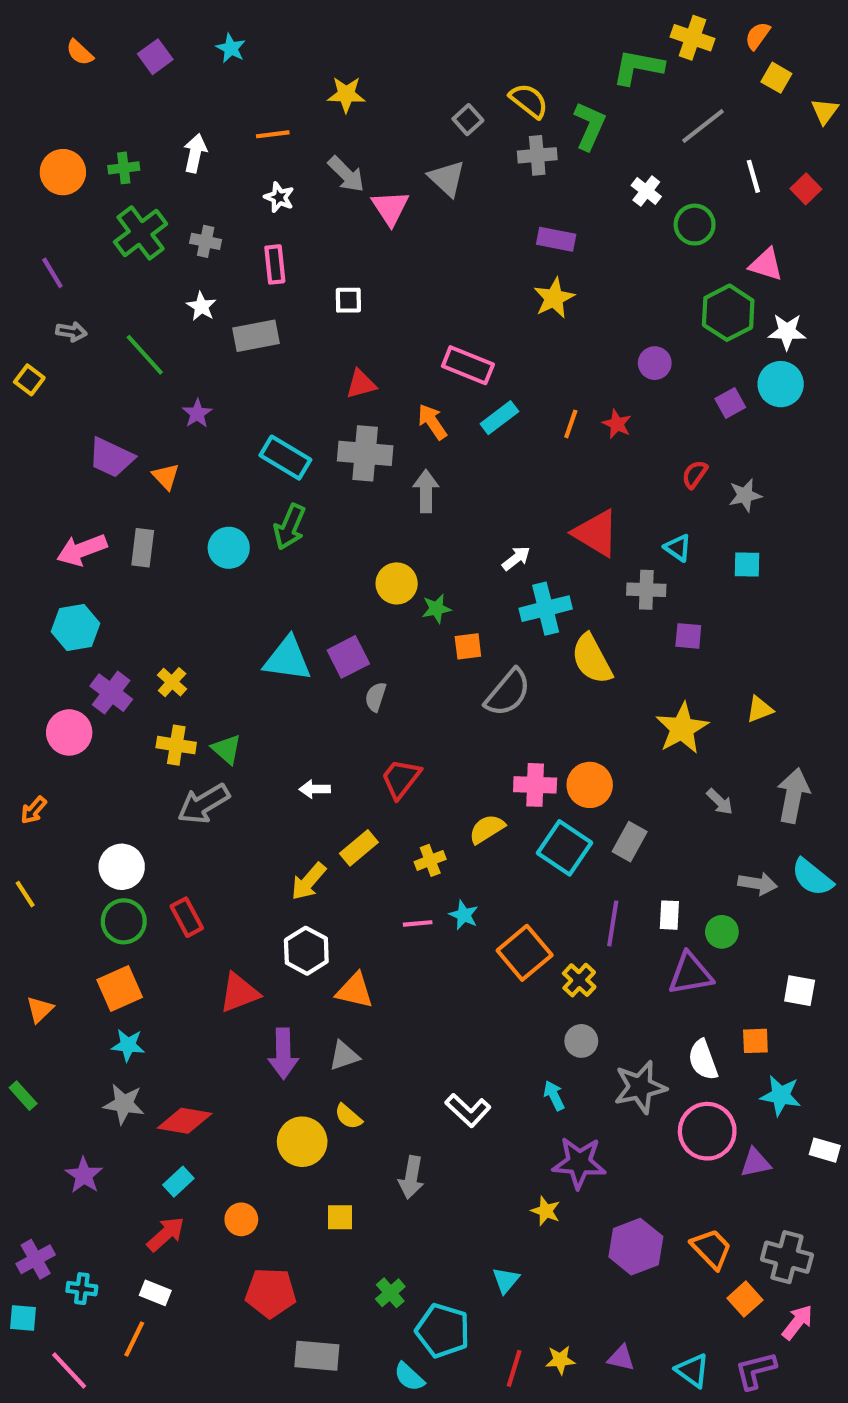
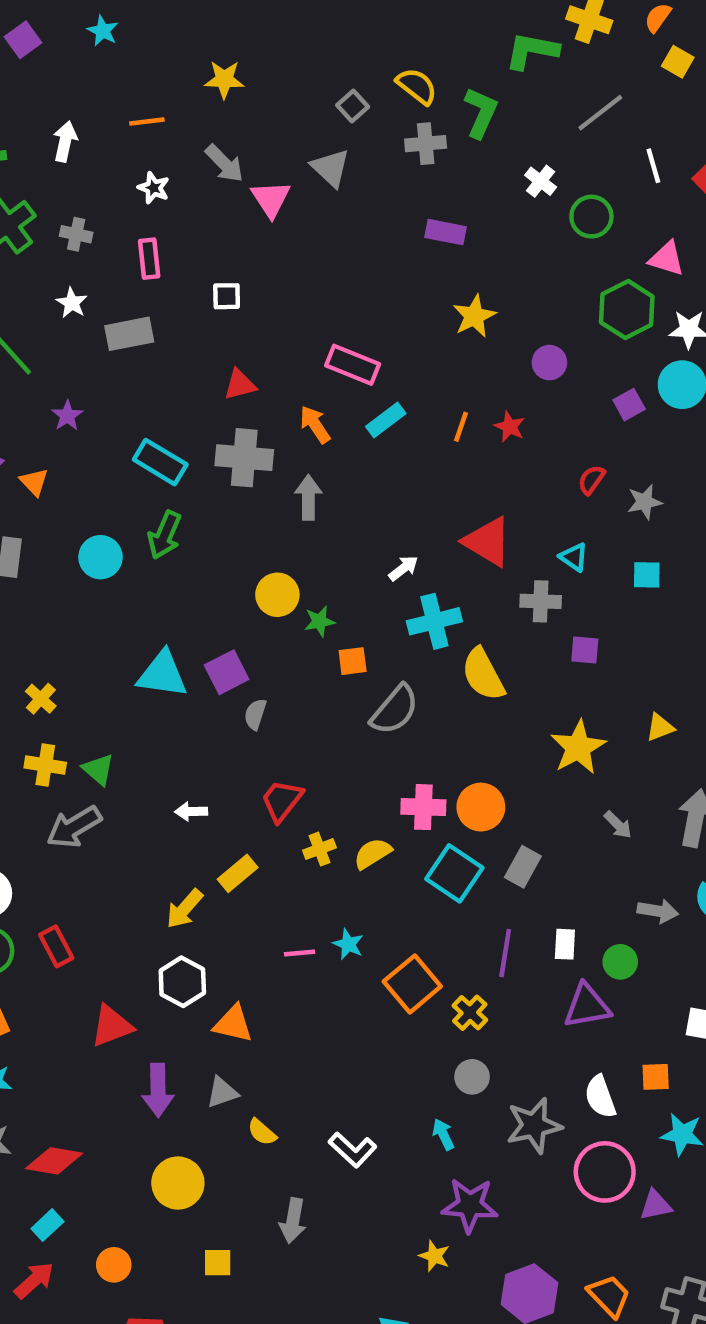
yellow star: (554, 298) -> (474, 316), moved
yellow cross: (430, 860) -> (319, 849), moved
yellow semicircle: (348, 1117) -> (262, 1132), moved

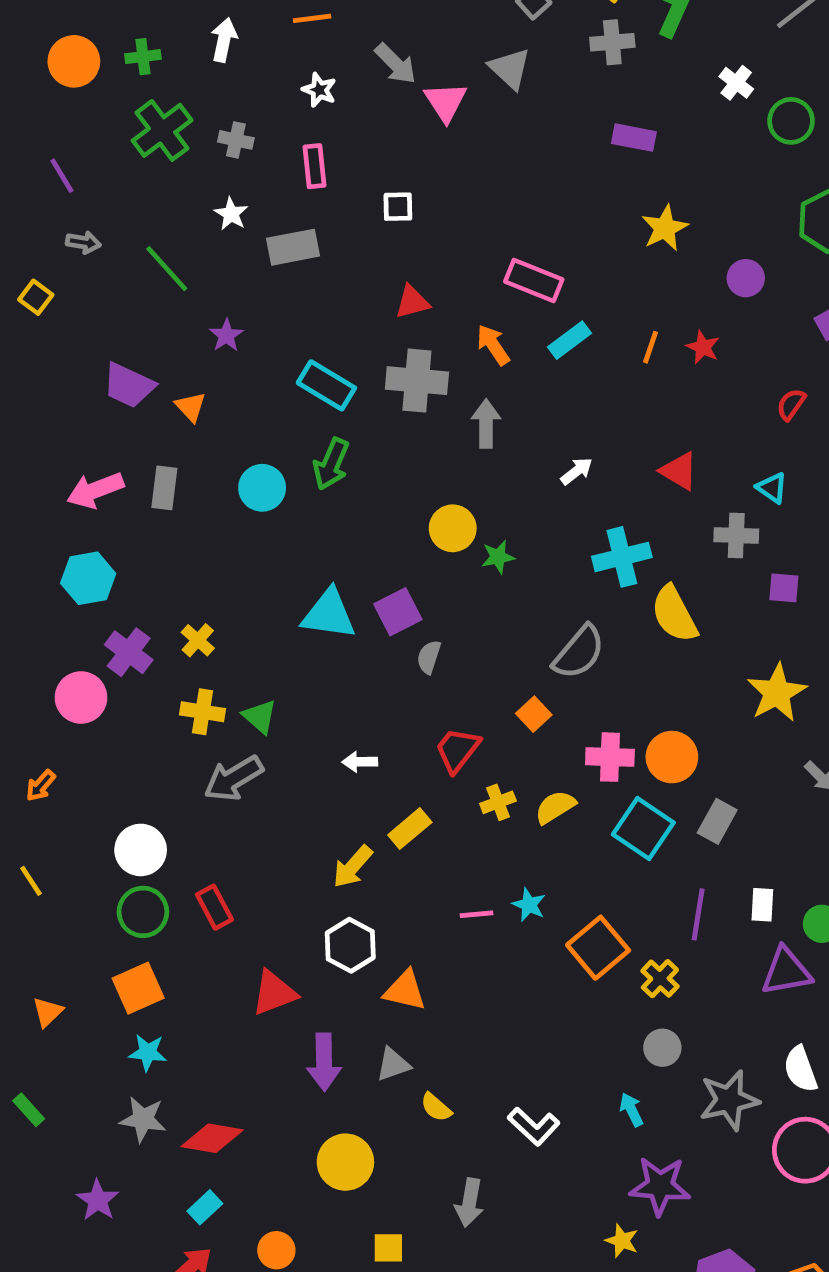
red triangle: (488, 542) -> (679, 471), size x0.7
white arrow: (403, 568) -> (577, 471), moved
orange square: (353, 661) -> (534, 714), moved, turned -36

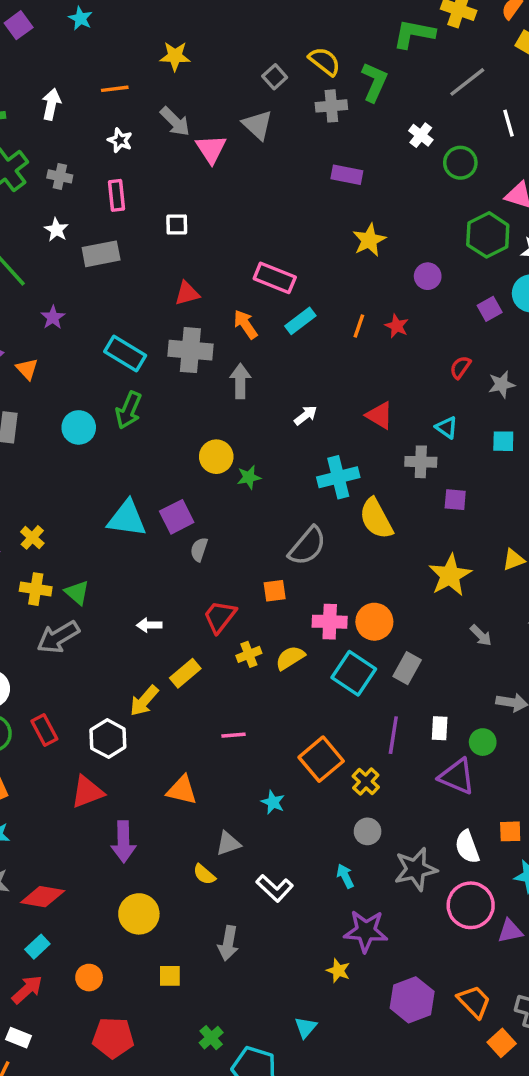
orange square: (534, 714) -> (275, 591), turned 35
cyan star: (529, 905) -> (273, 802), moved
white hexagon: (350, 945) -> (108, 739), moved
purple triangle: (786, 971) -> (457, 776), turned 33
gray triangle: (393, 1064) -> (228, 843), moved

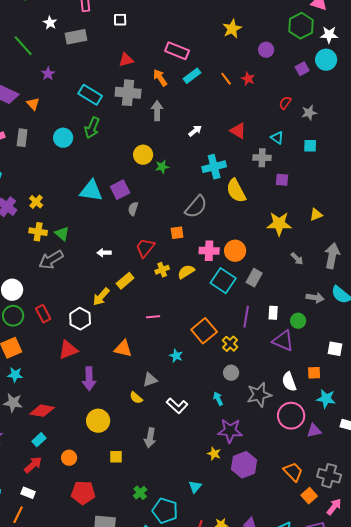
orange line: (359, 326) -> (226, 79), turned -56
yellow star: (450, 575) -> (279, 224), turned 30
purple hexagon: (412, 1000) -> (244, 465), moved

